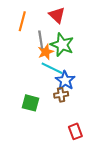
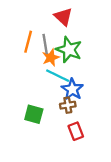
orange line: (22, 21) -> (28, 42), moved
red rectangle: (75, 131) -> (76, 131), moved

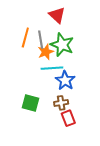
cyan line: (58, 76) -> (52, 68), turned -30
brown cross: (68, 105) -> (61, 103), moved

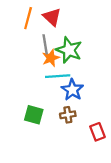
red triangle: (57, 15) -> (52, 17), moved
orange line: (25, 38) -> (28, 18), moved
red rectangle: (68, 118) -> (97, 132), moved

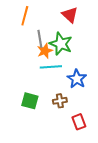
red triangle: (52, 17) -> (70, 15), moved
blue star: (72, 90) -> (77, 79), moved
red rectangle: (97, 132) -> (79, 122), moved

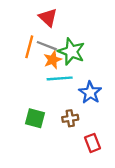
red triangle: (70, 15) -> (48, 18), moved
orange line: (25, 16) -> (29, 47), moved
gray line: (40, 39) -> (47, 46), turned -60

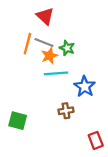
green star: (71, 52) -> (67, 48), size x0.6
green square: (35, 118) -> (18, 121), moved
red rectangle: (93, 143) -> (96, 140), moved

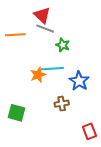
gray line: (44, 43) -> (45, 29), moved
orange line: (27, 44) -> (15, 35), moved, turned 72
orange star: (49, 56) -> (38, 75), moved

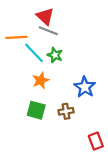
green star: (63, 45) -> (55, 55), moved
cyan line: (52, 69) -> (34, 53), moved, turned 50
green square: (16, 113) -> (36, 110), moved

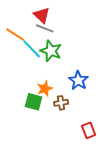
orange line: (16, 37) -> (15, 35), turned 36
green star: (55, 55) -> (51, 51), size x1.5
orange star: (41, 80) -> (45, 89), moved

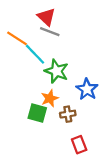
green star: (51, 51) -> (56, 71), moved
red rectangle: (89, 130) -> (79, 145), moved

